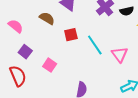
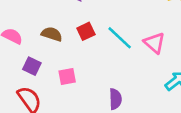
brown semicircle: (47, 18) -> (52, 34), moved
pink square: (50, 65) -> (67, 77), turned -32

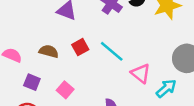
pink triangle: (154, 43) -> (141, 73), moved
pink square: (67, 77) -> (65, 90), turned -35

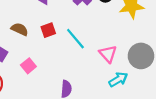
pink triangle: (141, 73) -> (108, 54), moved

